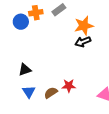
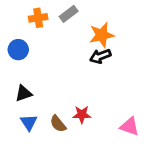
blue circle: (21, 22) -> (18, 50), moved
brown semicircle: (51, 93) -> (58, 124), turned -96

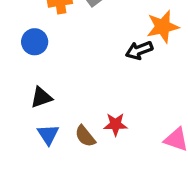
orange star: (102, 35) -> (163, 27), moved

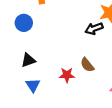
red star: (116, 124) -> (67, 75), moved
brown semicircle: (85, 136) -> (87, 65), moved

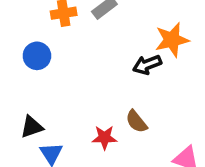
black triangle: (28, 60) -> (32, 127), moved

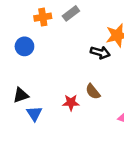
black arrow: (147, 65) -> (100, 53), turned -144

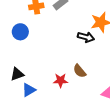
blue triangle: (34, 114) -> (29, 90), turned 32

